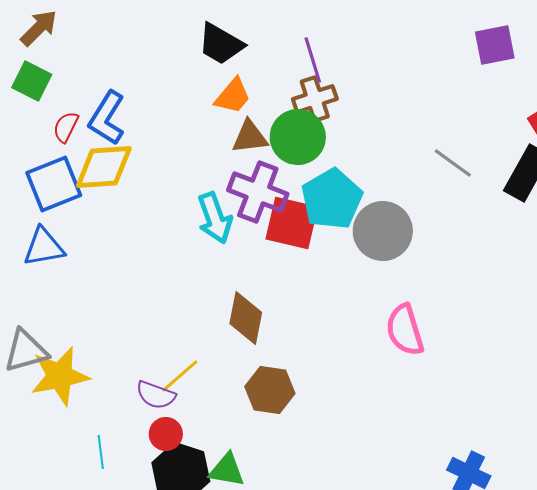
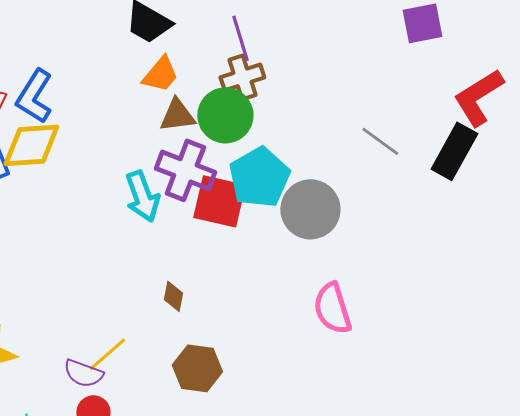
brown diamond: (246, 318) -> (173, 296), size x0.6

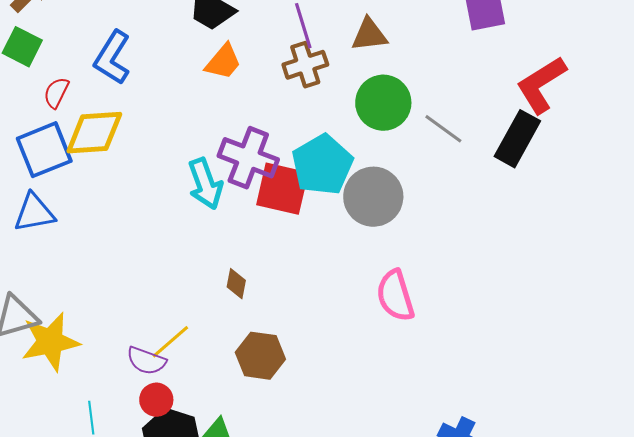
blue L-shape: (34, 96) -> (112, 58), moved
brown triangle: (177, 115) -> (369, 35), moved
green circle: (225, 115) -> (383, 103), moved

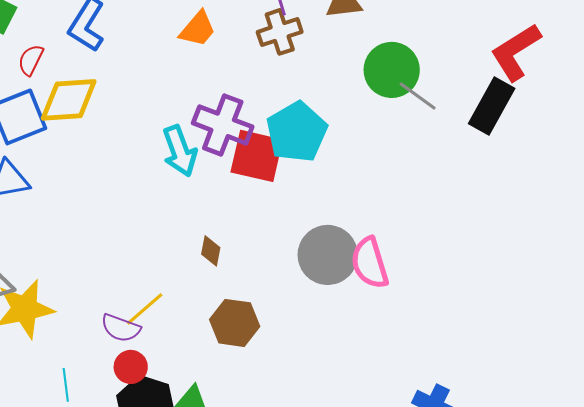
green circle: (383, 103) -> (392, 70), moved
gray circle: (373, 197) -> (328, 255), moved

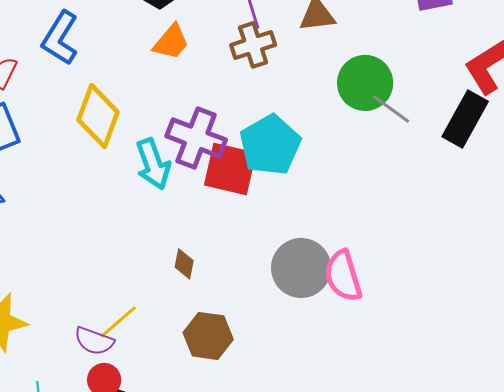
yellow diamond: (69, 100) -> (98, 116), moved, turned -66

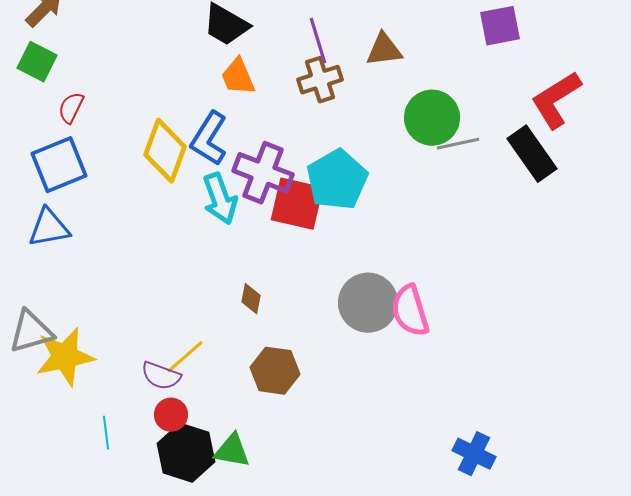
blue L-shape: (60, 38) -> (209, 139), moved
orange trapezoid: (171, 42) -> (238, 77), turned 117
gray line: (391, 109) -> (458, 144), turned -48
black rectangle: (465, 119) -> (532, 154), turned -64

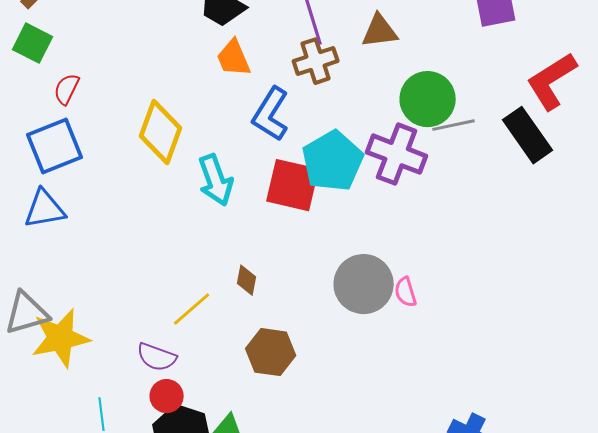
blue L-shape: (209, 139) -> (271, 114), moved
purple cross: (263, 173) -> (397, 154), moved
pink semicircle: (410, 311) -> (406, 292), size x0.6
yellow line: (185, 357) -> (192, 309), moved

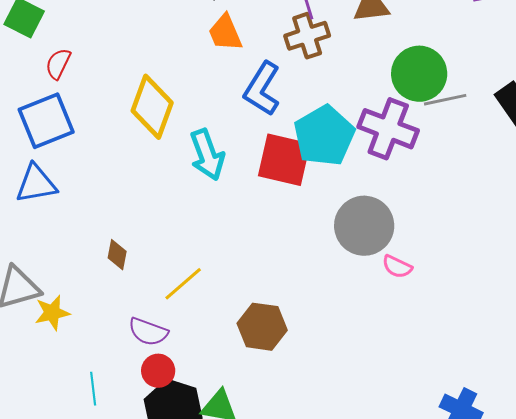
brown diamond: (247, 280) -> (117, 255), moved
gray circle: (364, 284) -> (364, 226), moved
pink semicircle: (406, 292) -> (397, 267), turned -48
yellow star: (61, 338) -> (52, 313), size x0.6

